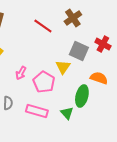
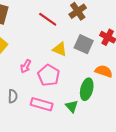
yellow triangle: (63, 67) -> (60, 49), moved, turned -42

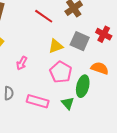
yellow triangle: (60, 49) -> (56, 46), turned -42
pink pentagon: (49, 75) -> (61, 72), moved

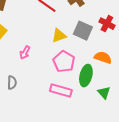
pink rectangle: (38, 101) -> (61, 91), moved
green triangle: (68, 103) -> (104, 93), moved

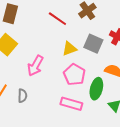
pink arrow: (25, 53) -> (35, 66), size x1.5

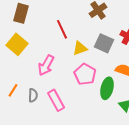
red line: (57, 19) -> (62, 29), moved, turned 30
pink rectangle: (71, 104) -> (56, 100), moved, turned 45

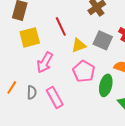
yellow square: (17, 44) -> (30, 37), moved, turned 35

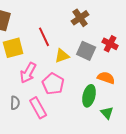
pink pentagon: (84, 71) -> (53, 84), moved

